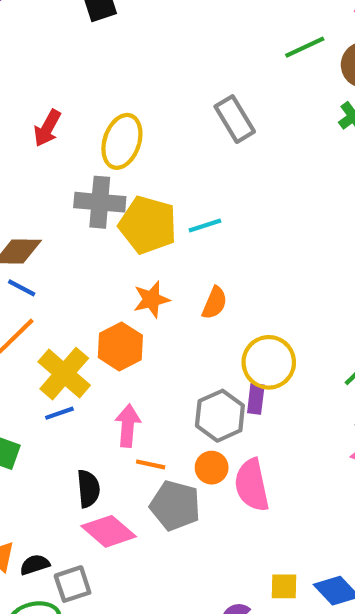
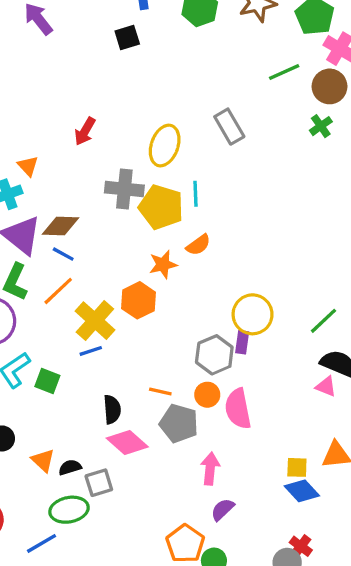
yellow ellipse: (122, 141) -> (165, 146), moved
cyan line: (205, 225) -> (196, 194), moved, turned -75
orange semicircle: (215, 303) -> (198, 245), moved, turned 30
pink arrow: (128, 426) -> (210, 469), moved
yellow square: (284, 586) -> (297, 467), moved

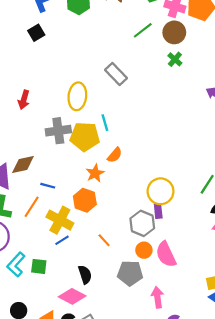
blue line: (63, 254) -> (48, 186), moved
orange line: (160, 392) -> (104, 240), moved, turned 48
pink diamond: (127, 443) -> (72, 296), moved

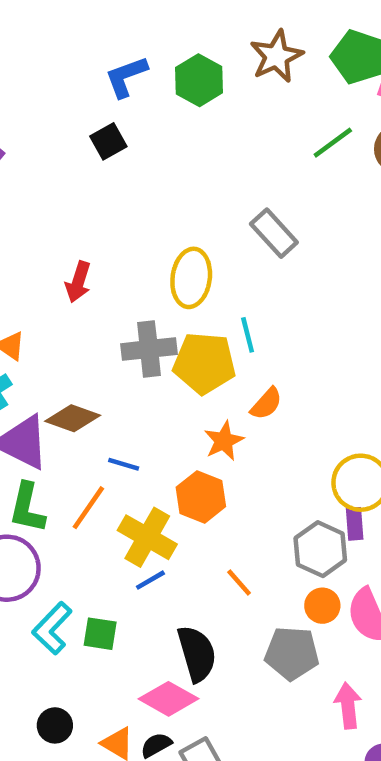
brown diamond: (23, 165) -> (73, 418), turned 30
black semicircle: (85, 275) -> (197, 654), size x1.4

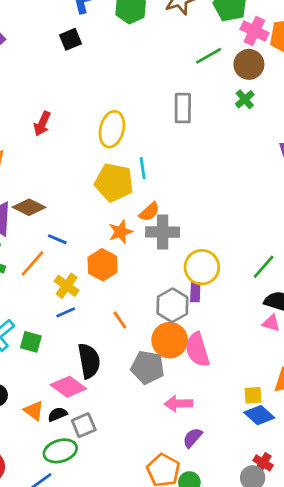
gray rectangle: (274, 233) -> (183, 108), moved, turned 36
gray cross: (149, 349) -> (163, 232), moved
yellow cross: (147, 537) -> (67, 286), size x0.7
orange circle: (322, 606) -> (170, 340), size x1.6
pink arrow: (348, 706) -> (178, 404), turned -92

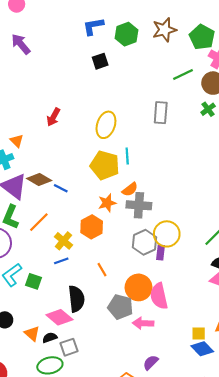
black square: (71, 39) -> (100, 61), moved
blue line: (57, 239) -> (61, 188), moved
gray hexagon: (172, 305) -> (144, 242), moved
pink arrow: (178, 404) -> (143, 323), moved

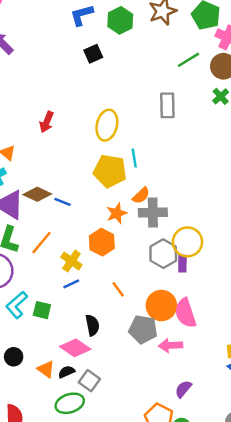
black semicircle: (76, 299) -> (92, 325), size x0.7
gray square: (69, 347) -> (89, 381), turned -30

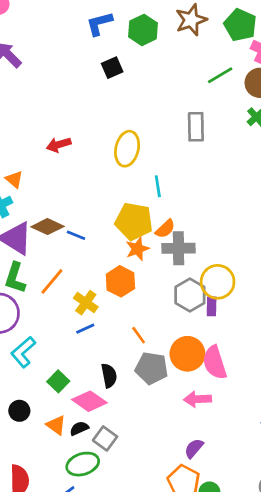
red arrow: (47, 122) -> (59, 145), turned 50
yellow pentagon: (110, 171) -> (134, 221), moved
green square: (42, 310) -> (58, 381), moved, turned 30
gray pentagon: (143, 329) -> (152, 368), moved
purple semicircle: (183, 389) -> (194, 448), moved

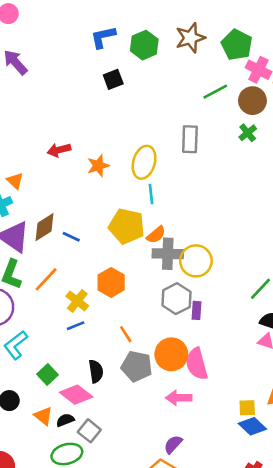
yellow ellipse: (127, 149) -> (144, 162), moved
brown diamond: (48, 227) -> (45, 227), turned -60
orange star: (137, 249) -> (98, 166), moved
yellow circle: (218, 282) -> (196, 261), moved

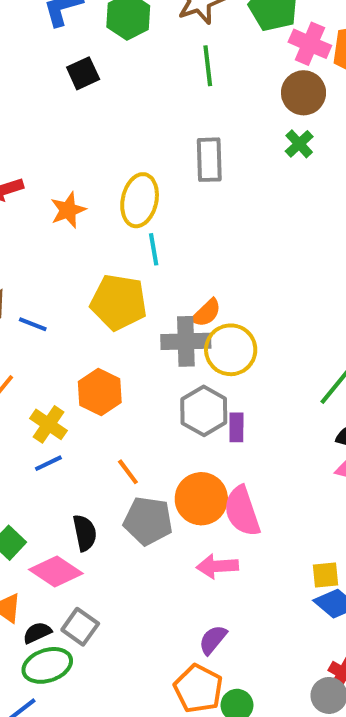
green line: (215, 92) -> (208, 66), moved, turned -65
orange semicircle: (156, 235) -> (206, 313), moved
black semicircle: (65, 420) -> (37, 633), moved

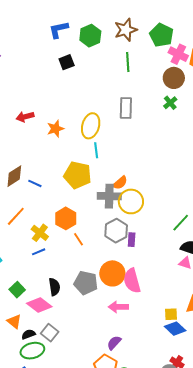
orange line: (128, 472) -> (78, 239), moved

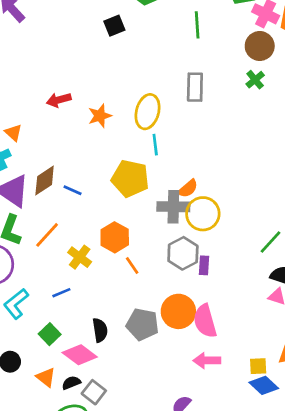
blue line: (39, 252) -> (61, 293), moved
pink arrow: (118, 307) -> (207, 360), moved
black semicircle: (28, 334) -> (71, 383), moved

